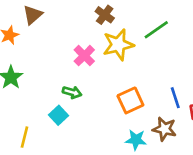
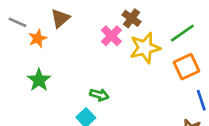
pink cross: (84, 56) -> (111, 36), moved
orange square: (130, 100) -> (186, 67), moved

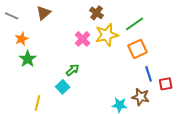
pink cross: (111, 36) -> (83, 39), moved
orange star: (38, 38) -> (22, 39), moved
green arrow: (99, 95) -> (73, 70), turned -56

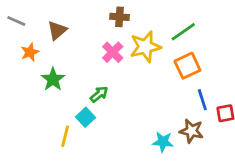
brown triangle: (44, 13) -> (57, 30), moved
brown cross: (97, 13) -> (119, 17), moved, turned -32
green star: (28, 59) -> (53, 79), moved
yellow line: (38, 103) -> (65, 136), moved

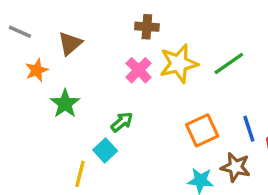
green line: (183, 32) -> (229, 64), moved
orange square: (187, 66) -> (202, 130), moved

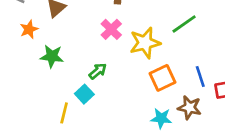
yellow star: (179, 64) -> (145, 43), moved
green star: (65, 104) -> (52, 56), turned -30

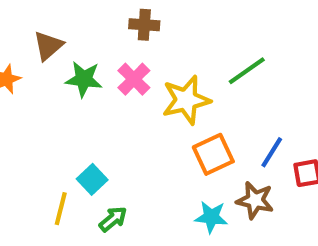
green star: (52, 56) -> (84, 79), moved
green arrow: (98, 71) -> (113, 219), moved
blue line: (200, 77) -> (272, 152), turned 50

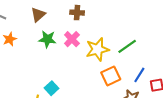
brown triangle: (48, 46) -> (38, 15), moved
green line: (247, 71) -> (127, 46), moved

